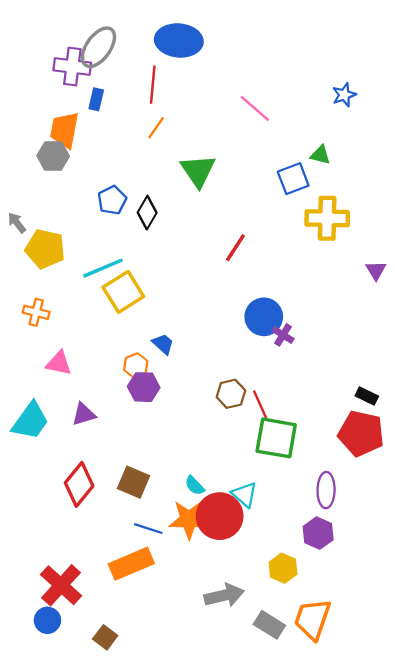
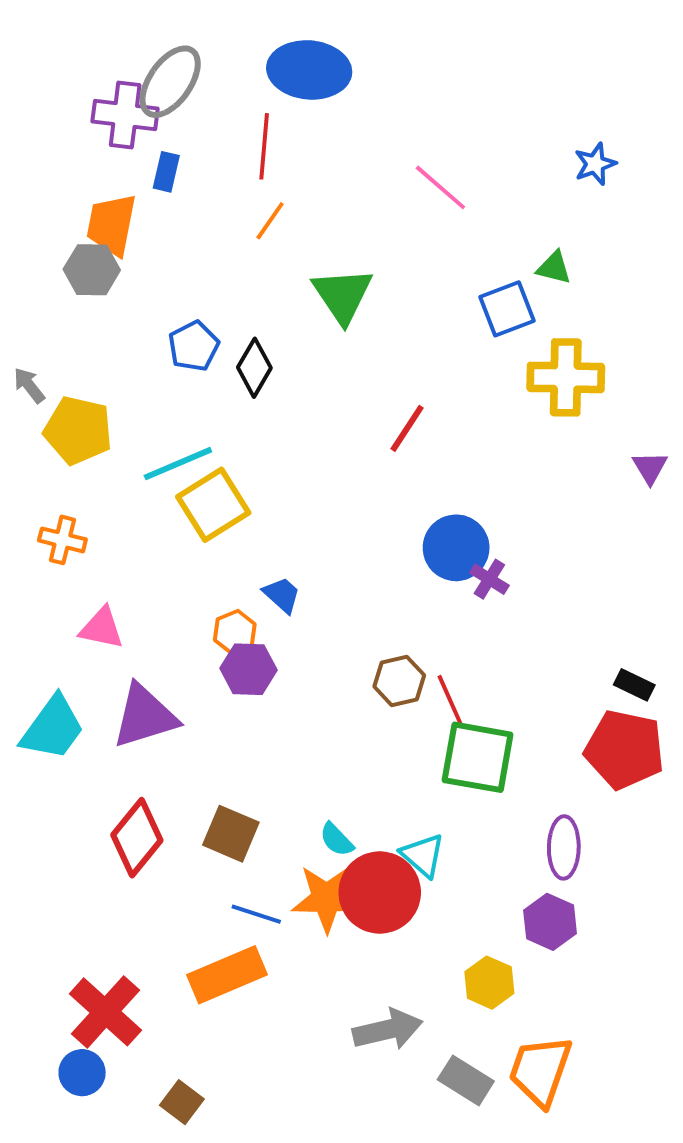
purple triangle: (84, 414) -> (145, 716), size x1.6

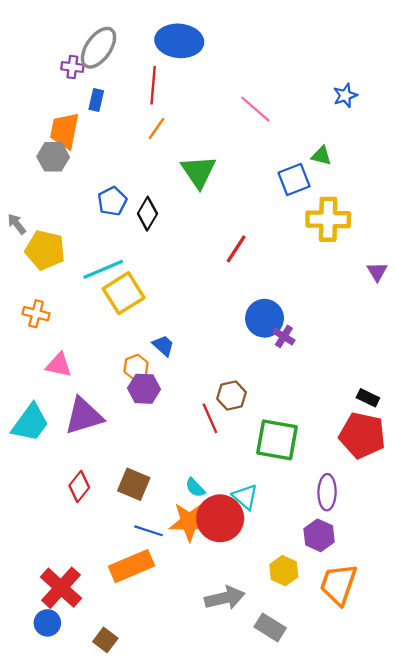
purple cross: (125, 115) -> (72, 67), size x0.6
red line: (450, 701) -> (210, 418), moved
red diamond: (137, 838) -> (79, 486), size x0.7
orange trapezoid: (540, 1071) -> (338, 584), moved

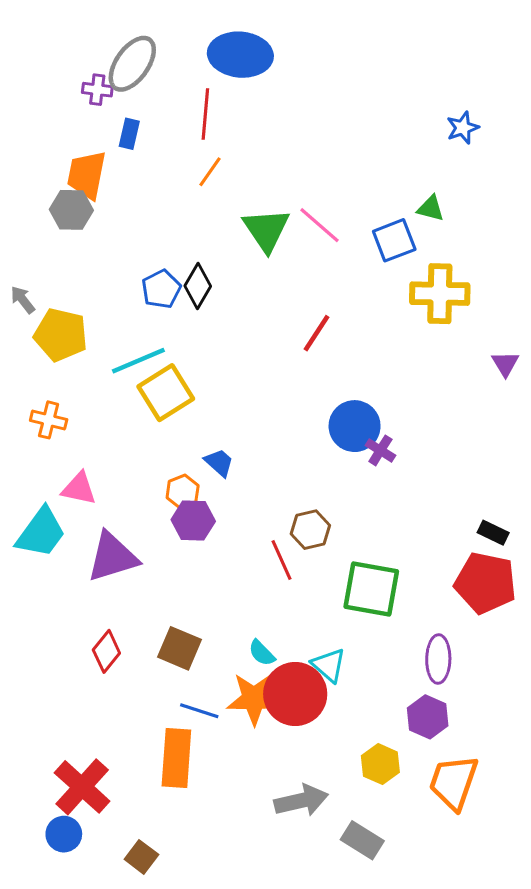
pink line: (255, 109) -> (320, 225), moved
blue pentagon: (112, 201) -> (161, 289), moved
cyan trapezoid: (30, 423) -> (41, 533), moved
orange rectangle: (131, 566) -> (176, 758), turned -63

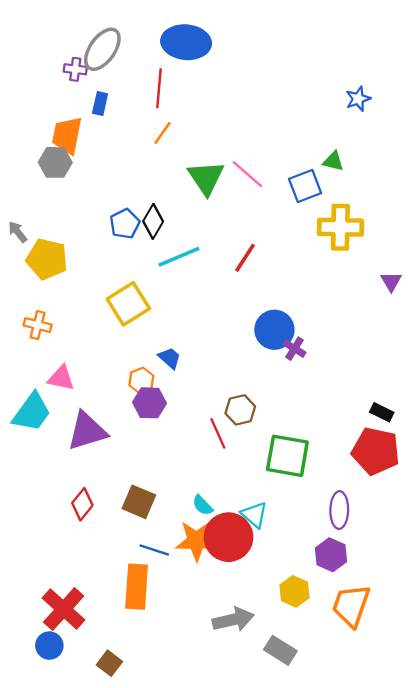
cyan line: (138, 361) -> (179, 257), moved

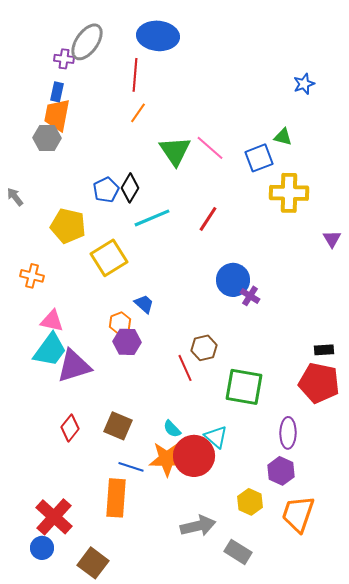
blue rectangle: (100, 103) -> (57, 92), moved
yellow pentagon: (47, 259) -> (68, 226), moved
cyan trapezoid: (32, 412) -> (50, 350), moved
black rectangle: (382, 412) -> (324, 350), turned -30
brown square: (109, 663) -> (93, 563), size x1.4

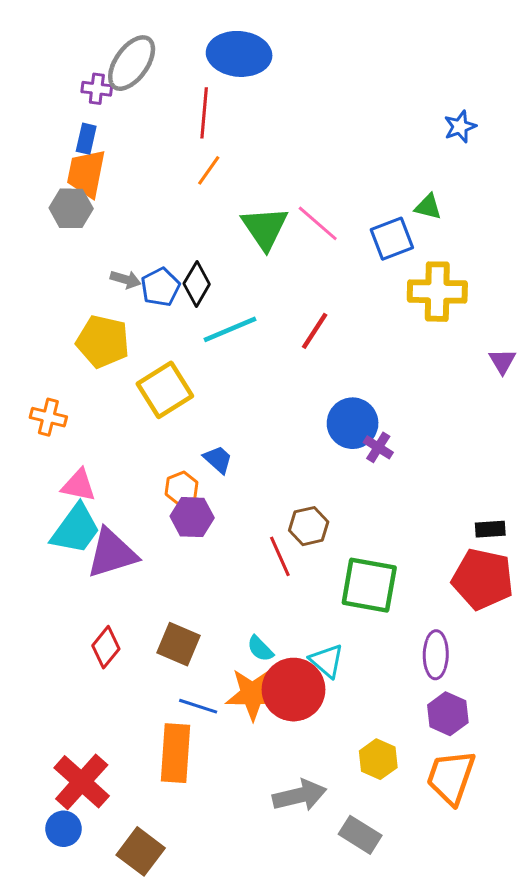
gray arrow: (15, 197) -> (126, 279), moved, turned 144
purple hexagon: (281, 471) -> (448, 714), moved

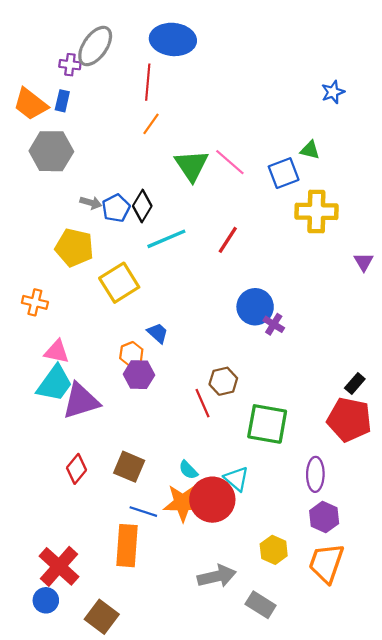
orange trapezoid: (86, 173) -> (31, 104), moved, turned -63
gray hexagon: (71, 208) -> (51, 151), size x1.4
black rectangle: (490, 529) -> (355, 383), turned -45

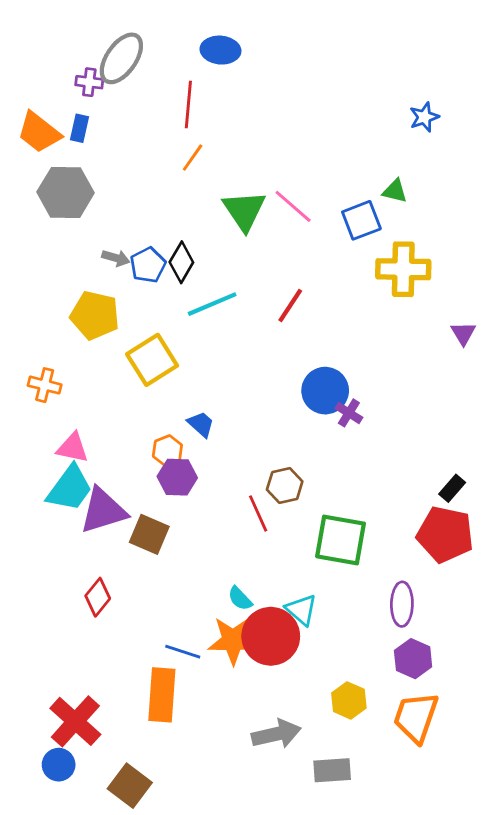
blue ellipse: (173, 39) -> (220, 50), size x0.7
brown square: (129, 467) -> (149, 534), moved
gray rectangle: (261, 605) -> (332, 770), turned -36

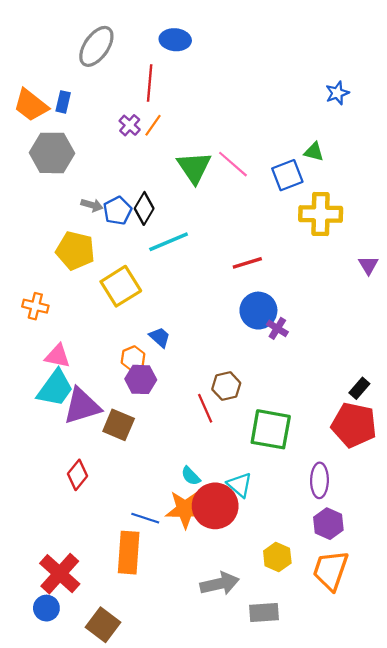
purple cross: (89, 82) -> (130, 125), moved, turned 35
red line: (290, 305) -> (247, 263), moved, turned 40

